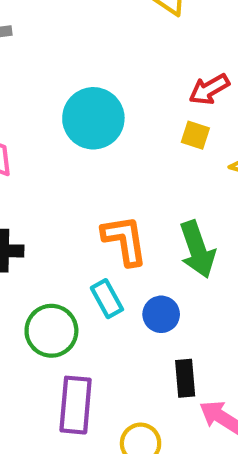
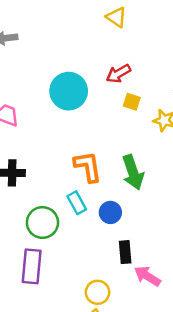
red arrow: (209, 89) -> (118, 74), moved
purple rectangle: (76, 405) -> (32, 266), moved

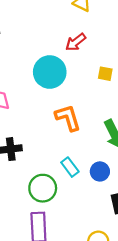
red arrow: (118, 74) -> (76, 42), moved
orange L-shape: (88, 167) -> (68, 118), moved

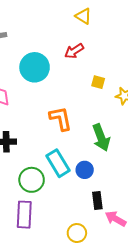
cyan circle: (50, 72) -> (35, 67), moved
cyan rectangle: (70, 167) -> (58, 163), size x1.5

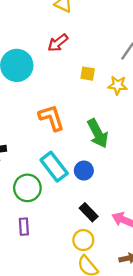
black rectangle: (97, 201) -> (89, 212), moved, turned -30
purple rectangle: (24, 215) -> (24, 227), size x0.6

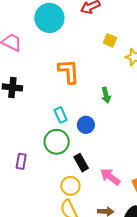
green arrow: (98, 133) -> (106, 95), size x0.6
cyan rectangle: (54, 167) -> (61, 115), size x0.6
green circle: (27, 188) -> (57, 142), moved

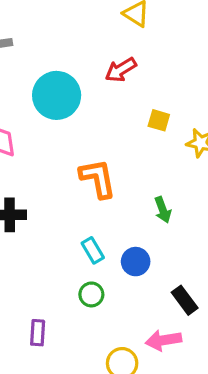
green circle: (57, 142) -> (91, 294), size x0.6
black rectangle: (81, 163) -> (185, 300), moved
pink arrow: (110, 177) -> (163, 340), moved, turned -40

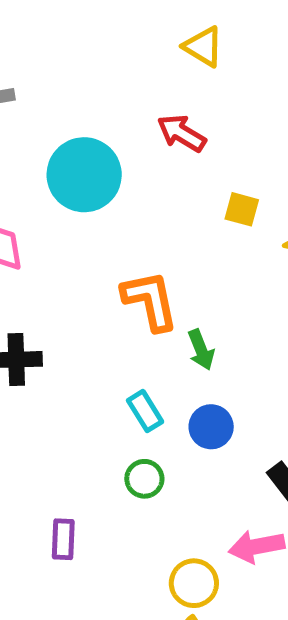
red arrow: (121, 70) -> (182, 133), turned 64
green arrow: (163, 210) -> (201, 350), moved

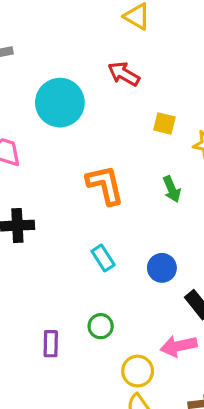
green arrow: (201, 350) -> (172, 189), moved
blue circle: (211, 427) -> (162, 268), moved
green circle: (144, 479) -> (101, 326), moved

